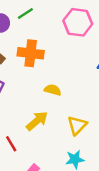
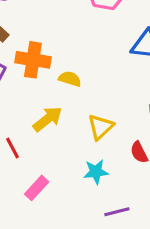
orange cross: (31, 53) -> (33, 60), moved

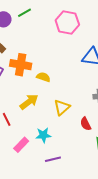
cyan star: (96, 172) -> (43, 135), moved
purple line: (117, 212) -> (53, 159), moved

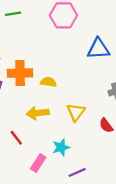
green line: (25, 13) -> (13, 14), turned 32
yellow arrow: (29, 102) -> (38, 113), turned -138

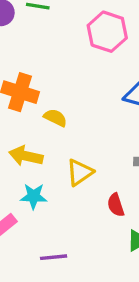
cyan star: (61, 147) -> (34, 196), moved

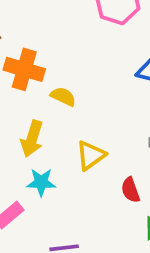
yellow arrow: (26, 156) -> (32, 139), turned -84

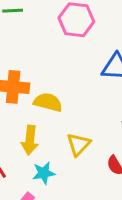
yellow semicircle: (63, 97) -> (48, 102), size x1.4

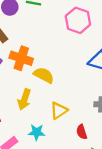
cyan star: (44, 173) -> (37, 132), moved

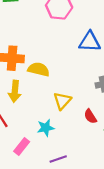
yellow arrow: (24, 99) -> (15, 91), moved

